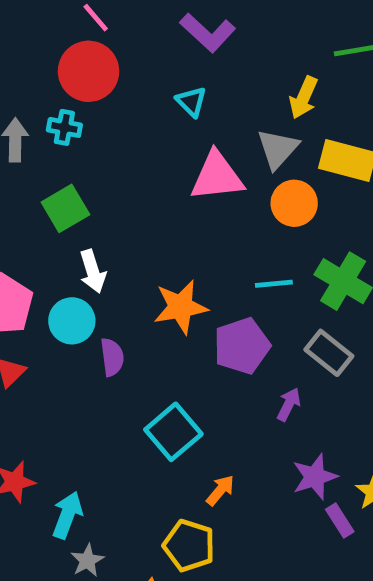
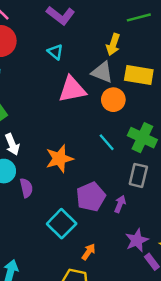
gray triangle: (278, 149) -> (102, 72), turned -45
cyan line: (274, 284) -> (107, 142), turned 60
purple pentagon: (242, 346) -> (91, 197), moved
gray rectangle: (329, 353) -> (138, 175), turned 70

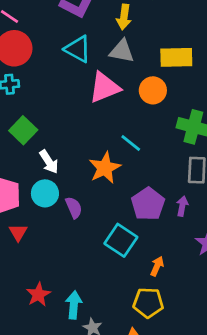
yellow arrow: (113, 45) -> (124, 17), moved
cyan triangle: (55, 52) -> (78, 49), size x1.5
gray triangle: (102, 72) -> (122, 51), moved
cyan line: (107, 142) -> (131, 143), moved

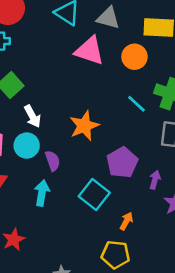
pink triangle: (104, 87) -> (89, 51), turned 36
cyan line: (131, 143) -> (136, 104), moved
purple arrow: (182, 206) -> (155, 180), moved
cyan arrow: (74, 305) -> (42, 193), moved

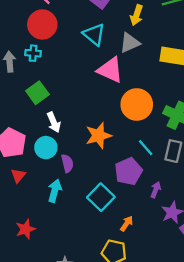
gray triangle: (108, 18) -> (130, 43), turned -45
orange circle: (134, 57) -> (137, 104), moved, size x1.4
cyan line: (136, 104) -> (146, 148), moved

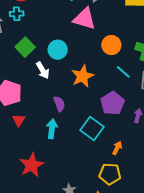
orange circle: (137, 104) -> (111, 45), size x0.7
cyan circle: (46, 148) -> (58, 50), moved
cyan line: (146, 148) -> (123, 72), moved
red star: (25, 229) -> (32, 165), size x1.4

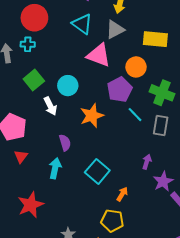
orange circle: (111, 45) -> (136, 67), moved
purple pentagon: (113, 103) -> (120, 90), moved

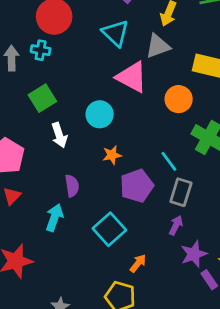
cyan circle: (68, 86) -> (100, 114), moved
purple pentagon: (120, 90) -> (137, 186), moved
orange star: (92, 116) -> (112, 155), size x0.6
gray rectangle: (161, 126) -> (181, 192), moved

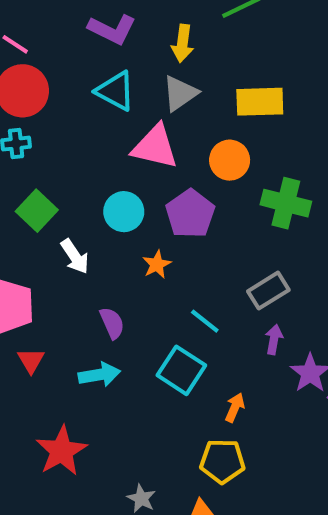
cyan line: (169, 161) -> (205, 321), moved
purple pentagon: (137, 186) -> (190, 214), moved
gray rectangle: (181, 192) -> (268, 291), turned 56
cyan arrow: (54, 218) -> (99, 375), turned 76

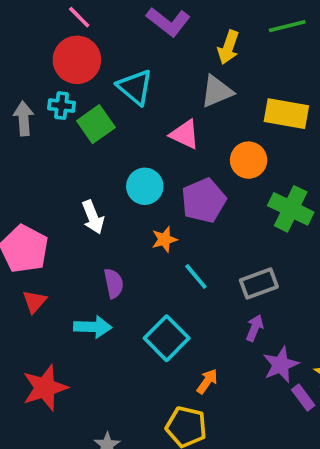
cyan triangle: (115, 91) -> (135, 87), moved
pink triangle: (155, 147) -> (185, 134), size x0.7
green square: (37, 211) -> (96, 124), moved
cyan line: (205, 321) -> (196, 276), moved

